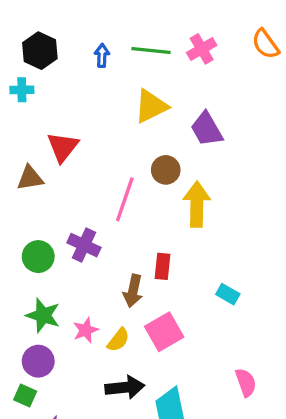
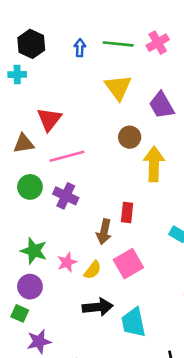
yellow triangle: (151, 106) -> (118, 87), turned -40
pink line: (125, 199) -> (67, 156), moved, turned 56
green circle: (38, 257) -> (30, 187), moved

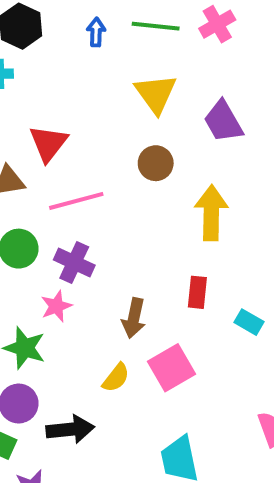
brown circle: (130, 137) -> (156, 163), moved
red rectangle: (127, 213) -> (197, 292), moved
pink star: (67, 262) -> (56, 306), moved
black arrow: (98, 307) -> (70, 429), moved

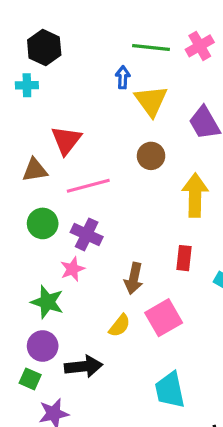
blue arrow: (96, 32) -> (123, 77), moved

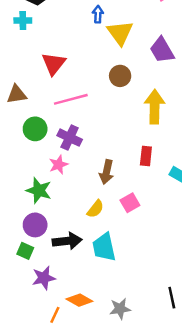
brown triangle: (35, 170) -> (17, 94), moved
pink square: (164, 318) -> (130, 203), size x0.7
cyan trapezoid: (170, 390) -> (104, 247), moved

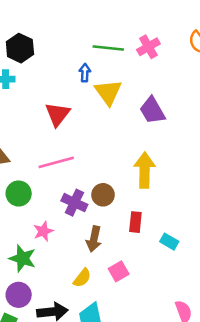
red triangle: (54, 64) -> (58, 114), moved
brown circle: (120, 76) -> (103, 195), moved
purple cross: (70, 138) -> (74, 203), moved

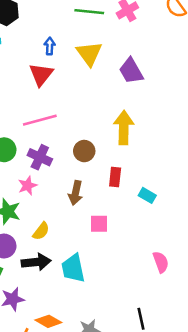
blue arrow: (85, 73) -> (50, 46), moved
purple cross: (74, 203) -> (40, 157), moved
pink square: (119, 271) -> (99, 224), turned 30
yellow semicircle: (82, 278) -> (41, 231), moved

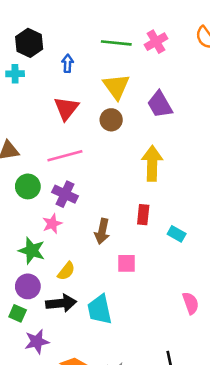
blue arrow: (50, 46) -> (68, 63), moved
brown circle: (84, 151) -> (111, 120), moved

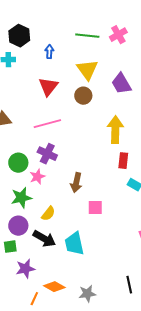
green circle: (28, 186) -> (18, 163), moved
red rectangle: (143, 215) -> (123, 161), moved
green star: (32, 251) -> (21, 198), turned -30
black arrow: (61, 303) -> (44, 239), turned 35
green square: (18, 313) -> (10, 247), turned -32

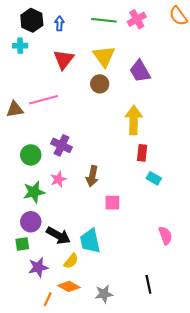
blue arrow: (49, 52) -> (59, 23), moved
red triangle: (48, 87) -> (64, 59), moved
pink line: (47, 124) -> (43, 100), moved
pink star: (37, 177) -> (58, 179), moved
yellow semicircle: (48, 214) -> (71, 261), moved

